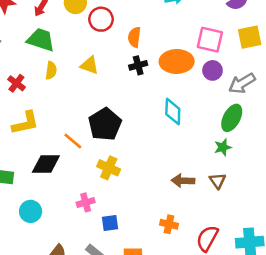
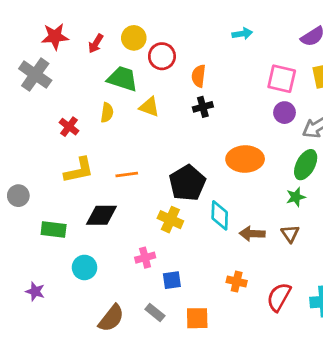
green trapezoid: (41, 40) -> (123, 79), moved
orange ellipse: (177, 61) -> (245, 159), moved
cyan diamond: (173, 111) -> (220, 215), moved
black pentagon: (105, 124) -> (187, 183), moved
orange line: (73, 141) -> (127, 175), moved, turned -48

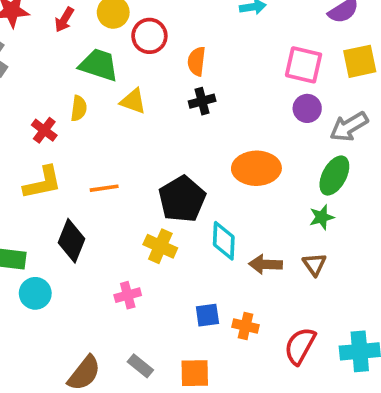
red cross: (69, 127) -> (44, 130), moved
black diamond: (101, 215) -> (71, 241), turned -68
cyan circle: (85, 267) -> (35, 293), moved
blue square: (172, 280) -> (207, 315), moved

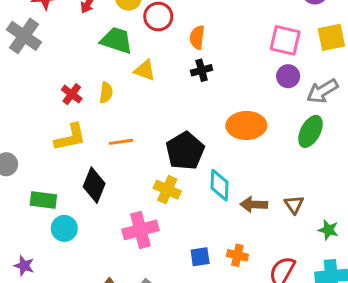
yellow semicircle: (79, 108) -> (106, 93), moved
green star: (322, 217) -> (328, 230), moved, turned 30
pink cross: (128, 295) -> (140, 230), size x1.6
blue square: (207, 315) -> (200, 257), moved

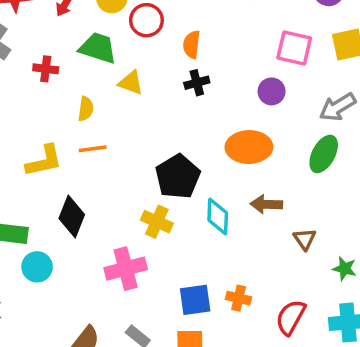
purple circle: (288, 76) -> (272, 91), moved
red cross: (72, 94) -> (46, 69), moved, turned -30
orange line: (121, 142) -> (93, 149), moved
brown arrow: (254, 205) -> (266, 204), moved
blue square: (200, 257) -> (195, 300), size x1.4

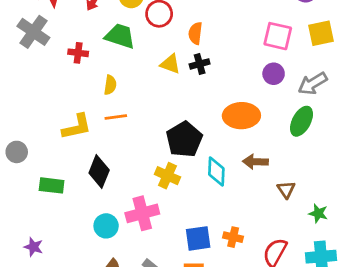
yellow triangle: (131, 83) -> (170, 64), moved
purple circle: (272, 91) -> (274, 74), moved
cyan circle: (37, 267) -> (106, 226), moved

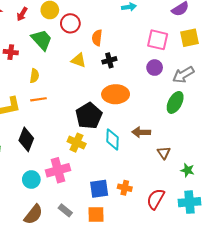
green trapezoid: (120, 36) -> (42, 40), turned 30
black cross: (200, 64) -> (109, 60), moved
orange ellipse: (241, 116) -> (116, 94), moved

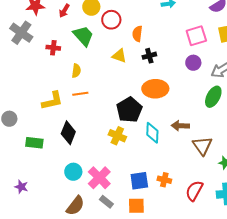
pink square: (158, 40) -> (196, 36), turned -30
brown triangle: (164, 153) -> (202, 146), size x1.5
pink cross: (58, 170) -> (99, 178), moved, turned -30

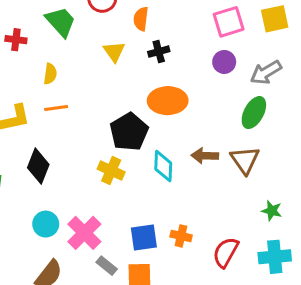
yellow triangle: (119, 56) -> (114, 52), turned 35
brown triangle: (202, 146) -> (245, 160), moved
gray rectangle: (106, 202) -> (107, 266), moved

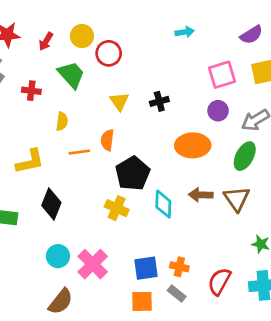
orange semicircle: (141, 19) -> (107, 140), moved
orange ellipse: (168, 101) -> (193, 145), moved
orange line: (56, 108) -> (79, 152), moved
gray rectangle: (107, 266) -> (177, 293), moved

